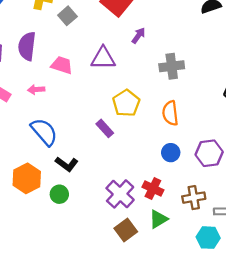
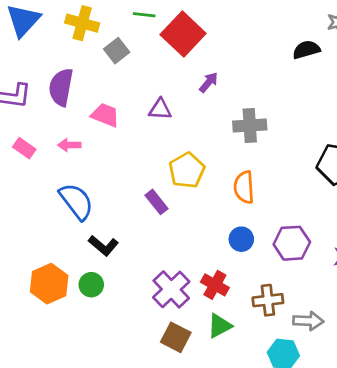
purple triangle: (103, 58) -> (160, 109), size x0.7
orange hexagon: (27, 178) -> (49, 284), moved
brown square: (126, 230) -> (176, 337), turned -30

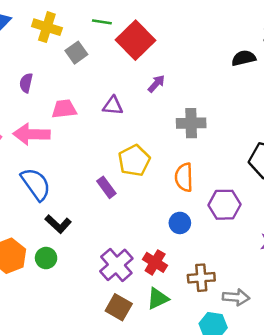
purple semicircle: (61, 87) -> (26, 83), size x0.6
pink trapezoid: (105, 115) -> (64, 109), turned -30
pink arrow: (69, 145) -> (31, 134), size x1.8
purple hexagon: (292, 243) -> (224, 205), moved

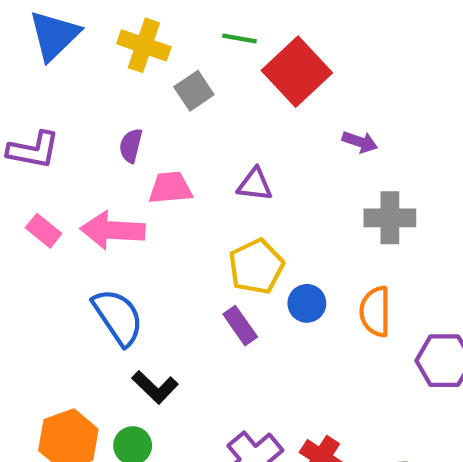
purple semicircle: (26, 83) -> (131, 146), moved
purple arrow: (156, 84) -> (360, 142), moved, turned 66
yellow pentagon: (134, 160) -> (256, 267), moved
blue circle: (180, 223) -> (307, 303), moved

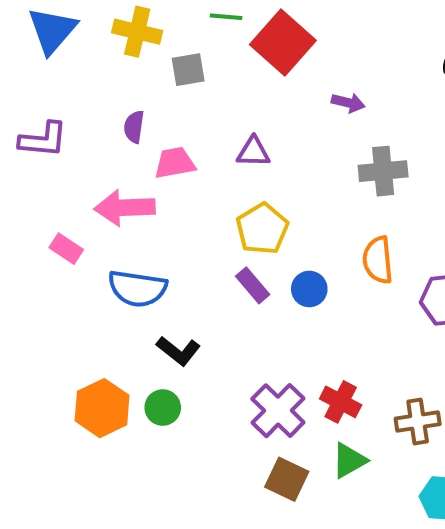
gray square: (194, 91) -> (188, 70), turned 30
pink rectangle: (44, 231) -> (66, 249), moved
blue circle: (307, 303) -> (309, 289), moved
blue semicircle: (118, 317) -> (137, 288), turned 138

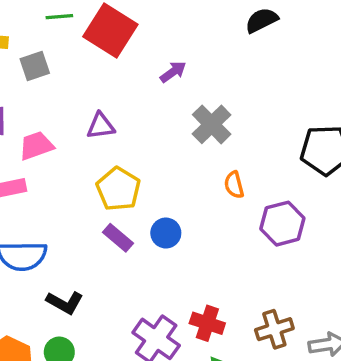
purple arrow: (348, 103) -> (173, 72), turned -40
gray cross: (383, 171) -> (212, 124), turned -30
orange semicircle: (378, 260) -> (234, 185), moved, size x0.7

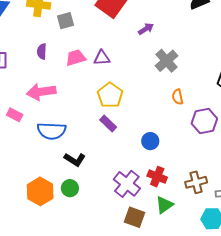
pink trapezoid: (36, 146) -> (76, 58), moved
blue circle: (166, 233) -> (150, 141), moved

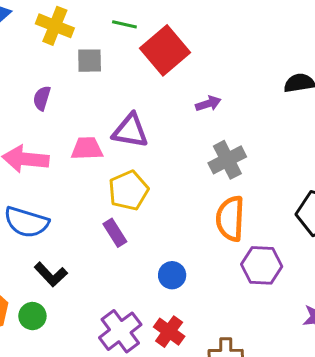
pink trapezoid: (76, 58) -> (87, 148), moved
purple triangle: (102, 58) -> (130, 131), size x1.4
orange semicircle: (178, 97) -> (230, 219), size x1.8

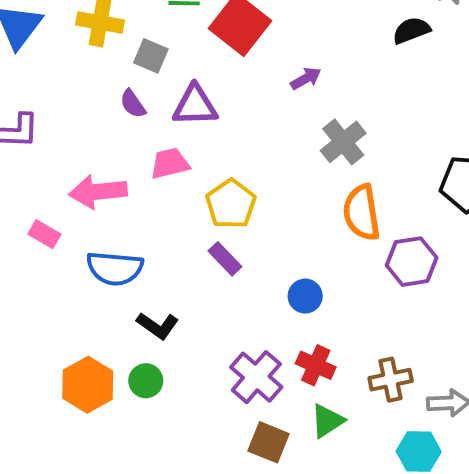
gray square: (90, 61) -> (151, 56), turned 36
purple semicircle: (42, 98) -> (133, 104), moved, turned -40
purple triangle: (130, 131) -> (195, 105), moved

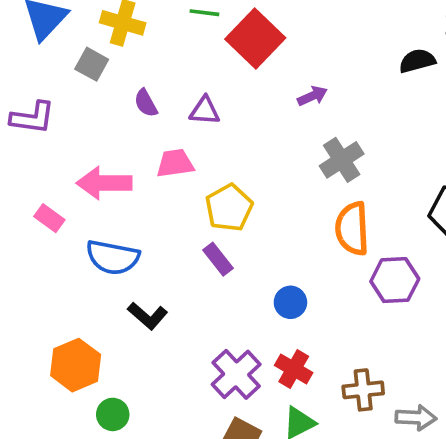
gray square: (151, 56) -> (92, 64), moved
purple triangle: (195, 105) -> (205, 111), size x0.7
green circle: (146, 381) -> (113, 414), moved

